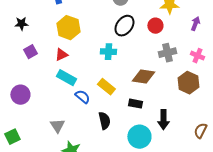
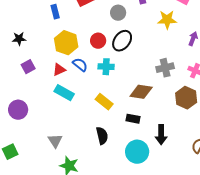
red circle: (155, 26) -> (98, 41), moved
blue semicircle: (82, 97) -> (80, 65), moved

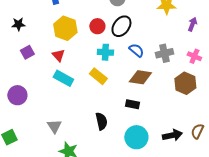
blue semicircle: (80, 65) -> (136, 50), moved
red triangle: (59, 70) -> (58, 55), turned -48
yellow rectangle: (104, 102) -> (98, 76), moved
black arrow: (161, 135) -> (172, 135), moved, turned -102

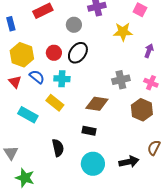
blue semicircle: (136, 50) -> (37, 77), moved
cyan rectangle: (63, 78) -> (28, 115), moved
brown semicircle: (197, 131) -> (154, 148), moved

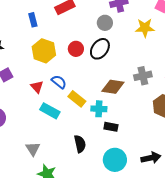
gray circle: (74, 25) -> (105, 23), moved
blue semicircle: (37, 77) -> (59, 82), moved
cyan cross: (62, 79) -> (99, 109), moved
red triangle: (15, 82) -> (37, 87), moved
brown diamond: (97, 104) -> (113, 87), moved

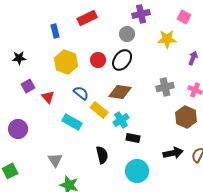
red triangle: (37, 87) -> (48, 97), moved
brown diamond: (113, 87) -> (120, 92), moved
cyan cross: (99, 109) -> (121, 120), turned -35
black arrow: (151, 158) -> (173, 153), moved

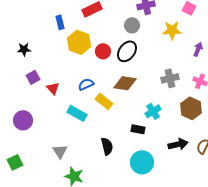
yellow hexagon: (66, 62) -> (79, 42), moved
blue semicircle: (81, 93) -> (86, 84), turned -63
cyan cross: (121, 120) -> (153, 111), moved

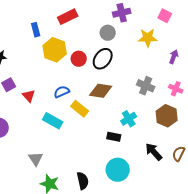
gray cross: (170, 78) -> (146, 86), turned 36
black arrow: (178, 144) -> (154, 152), turned -120
black semicircle: (107, 146) -> (83, 181), moved

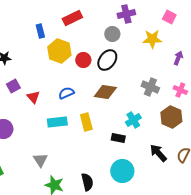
yellow rectangle: (80, 109) -> (86, 122), moved, turned 36
cyan rectangle: (53, 121) -> (57, 122), turned -36

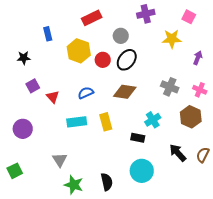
blue rectangle: (40, 31) -> (48, 34), moved
gray circle: (112, 34) -> (121, 36), moved

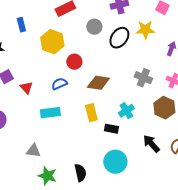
red circle: (103, 60) -> (74, 62), moved
black ellipse: (127, 60) -> (119, 38), moved
yellow rectangle: (106, 122) -> (91, 113), moved
gray triangle: (60, 160) -> (33, 151), turned -49

